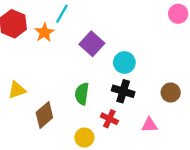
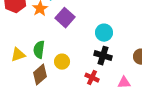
purple square: (92, 44) -> (65, 18), moved
green semicircle: (82, 94) -> (39, 50), moved
yellow circle: (84, 138) -> (62, 62), moved

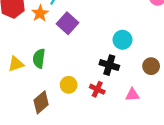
cyan circle: (104, 33) -> (122, 40), moved
yellow circle: (62, 62) -> (69, 85), moved
brown diamond: (40, 75) -> (41, 102), moved

